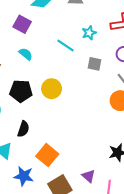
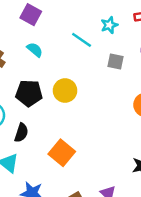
black semicircle: (23, 129) -> (21, 133), moved
orange square: (47, 155) -> (62, 153), moved

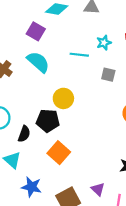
cyan line: (82, 40) -> (79, 55), turned -30
cyan semicircle: (35, 50) -> (38, 62), size x1.6
black pentagon: (29, 93) -> (48, 121), moved

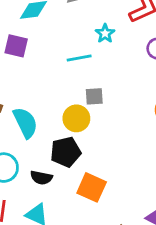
cyan semicircle: (38, 62) -> (25, 123), moved, turned 40
gray square: (108, 75) -> (94, 96), moved
black semicircle: (24, 134) -> (41, 178), turned 98

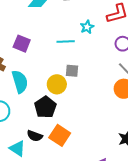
purple square: (16, 46) -> (22, 44), moved
black pentagon: (66, 152) -> (45, 107), turned -30
black semicircle: (41, 178) -> (35, 136), moved

